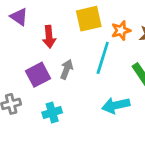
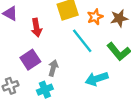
cyan line: (103, 58) -> (82, 41), turned -50
gray arrow: (67, 69) -> (53, 68), moved

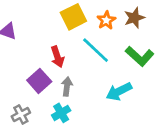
red arrow: (36, 28) -> (57, 57), moved

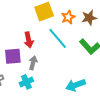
purple square: (39, 81) -> (13, 56), turned 30
cyan arrow: (119, 91) -> (75, 85), moved

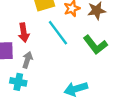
cyan cross: (26, 82) -> (18, 82), turned 32

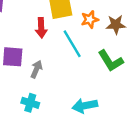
red arrow: (24, 33) -> (41, 28), moved
cyan cross: (18, 82) -> (30, 103), moved

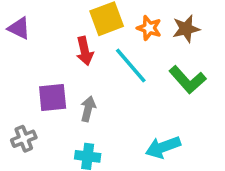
orange star: (90, 19) -> (149, 28), turned -30

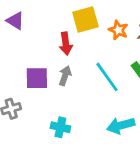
cyan line: (131, 65) -> (107, 77), moved
gray arrow: (88, 109) -> (65, 76), moved

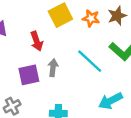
red arrow: (66, 44) -> (37, 41), moved

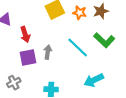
red arrow: (37, 41) -> (25, 34), moved

